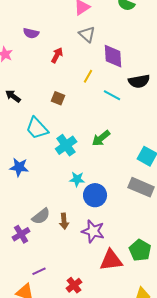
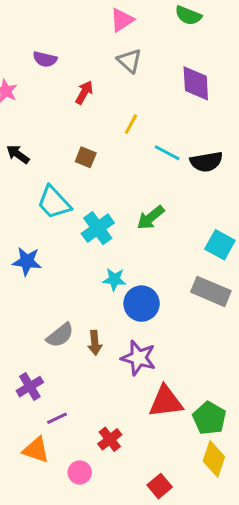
purple diamond: (113, 56) -> (196, 83), moved
black semicircle: (139, 81) -> (206, 162), moved
purple cross: (21, 234) -> (30, 387), moved
green pentagon: (140, 250) -> (209, 418), moved

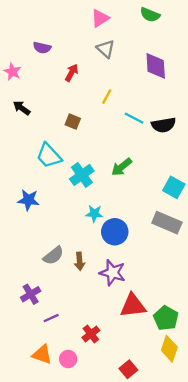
black arrow: (18, 154) -> (22, 108), moved
orange triangle: (36, 450) -> (42, 354), moved

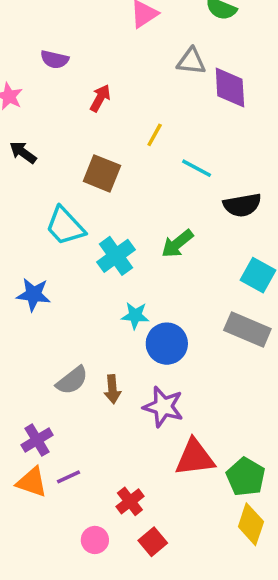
gray triangle: (106, 49) -> (191, 61), moved, turned -36
brown square: (73, 122) -> (102, 173), size x1.5
black semicircle: (164, 125) -> (242, 205), moved
orange triangle: (42, 354) -> (32, 482), moved
red square: (128, 369) -> (153, 542), moved

